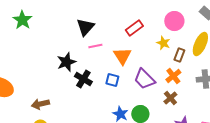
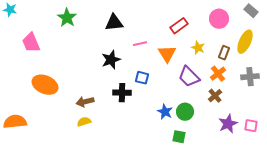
black triangle: (85, 27) -> (114, 23), moved, turned 42
yellow star: (163, 43) -> (198, 48), moved
black cross: (83, 79) -> (122, 93), moved, turned -30
blue square: (112, 80) -> (142, 78), moved

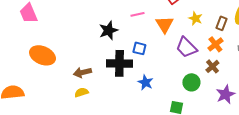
black cross: (122, 93) -> (119, 63), size x1.4
blue star: (165, 112) -> (145, 82), moved
green circle: (185, 112) -> (191, 82), moved

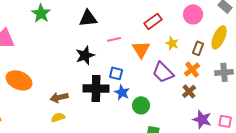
blue star: (145, 82) -> (122, 92), moved
green circle: (191, 82) -> (141, 105), moved
purple star: (225, 94) -> (202, 119), turned -30

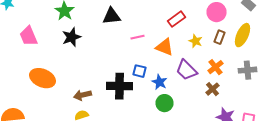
brown rectangle: (198, 48) -> (220, 37), moved
orange triangle: (141, 49) -> (164, 47), turned -36
black star: (85, 55) -> (72, 37), moved
blue star: (122, 92) -> (160, 82), moved

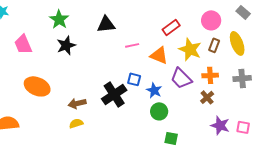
yellow ellipse: (242, 35) -> (237, 43), turned -45
yellow star: (196, 41) -> (190, 49), size x1.6
orange cross: (216, 67) -> (210, 75), turned 35
black cross: (120, 86) -> (114, 94), turned -35

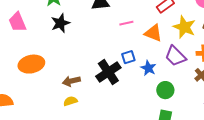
blue square: (134, 79) -> (128, 57), turned -32
orange ellipse: (37, 86) -> (31, 64), turned -35
green circle: (159, 111) -> (165, 90), moved

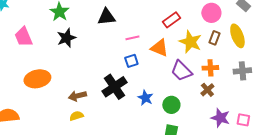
blue square: (128, 57) -> (131, 61), moved
blue star: (148, 68) -> (145, 98), moved

